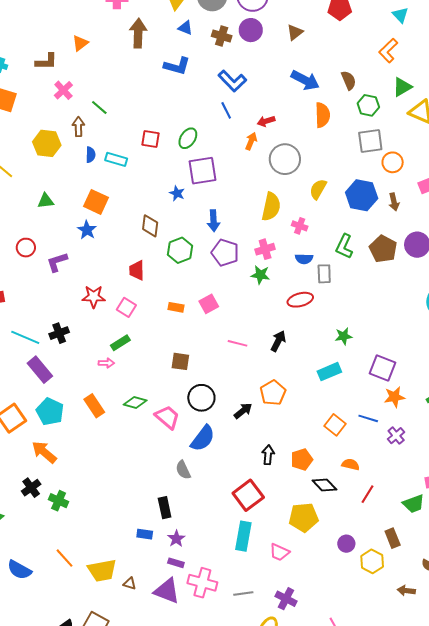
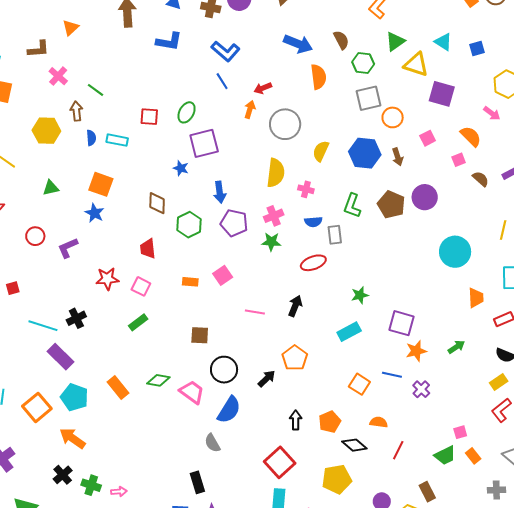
pink arrow: (106, 363) -> (119, 492), moved

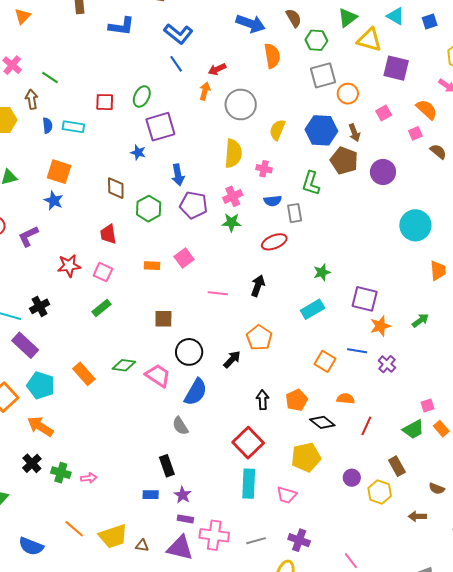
brown pentagon: (391, 205) -> (344, 161), moved

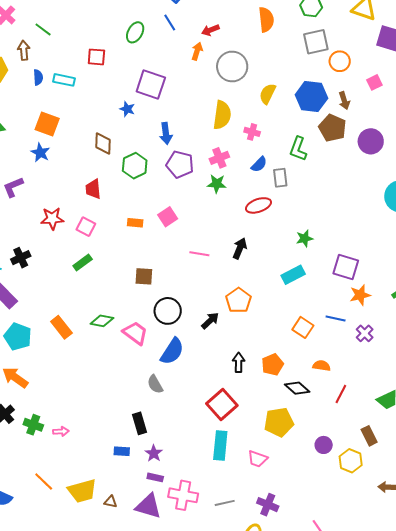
green ellipse: (142, 96) -> (135, 32), moved
purple square: (160, 127) -> (151, 84), turned 32
blue semicircle: (273, 201) -> (259, 164), turned -42

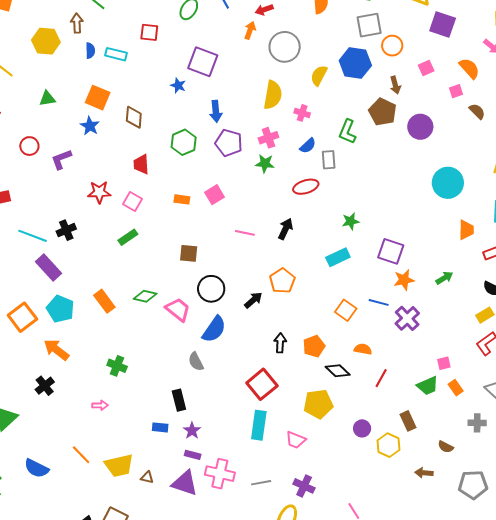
blue hexagon: (311, 97) -> (355, 63), moved
brown diamond: (103, 144) -> (134, 117), moved
purple cross: (365, 333) -> (407, 318), size x1.4
green cross: (33, 425) -> (117, 366), moved

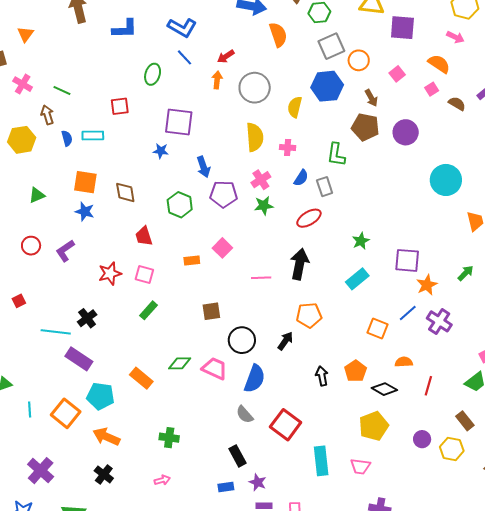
black arrow: (285, 229) -> (299, 264), size x1.4
orange pentagon: (282, 281) -> (309, 315), turned -30
blue line: (379, 302) -> (408, 313), turned -42
red square: (262, 384) -> (286, 425), moved

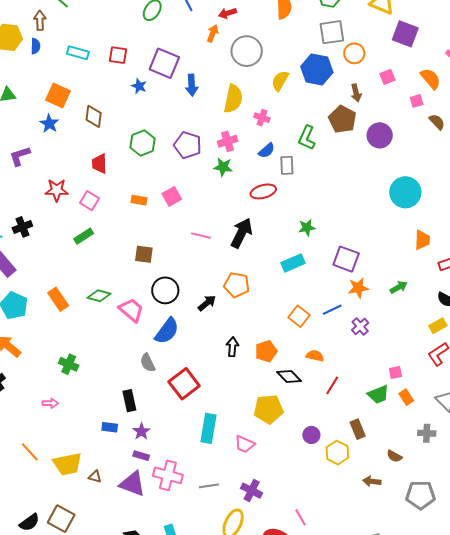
red square: (120, 106) -> (118, 55), moved
blue semicircle: (67, 138) -> (35, 46), moved
blue arrow: (203, 167) -> (192, 85), moved
purple cross: (439, 321) -> (360, 326), size x0.7

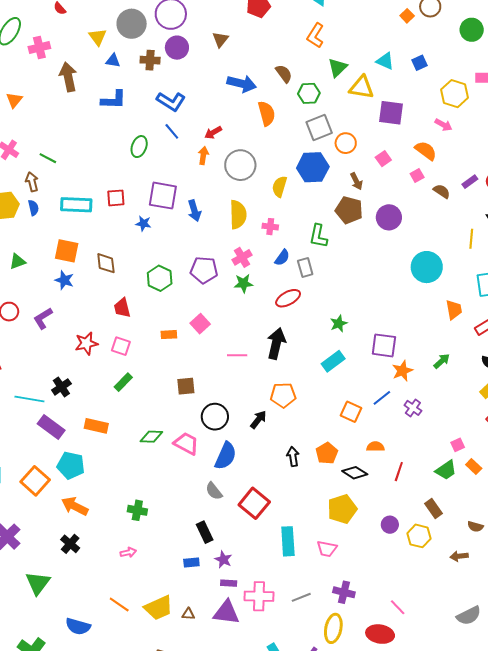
cyan rectangle: (78, 53) -> (76, 205), size x1.4
orange rectangle: (58, 299) -> (96, 426), moved, turned -30

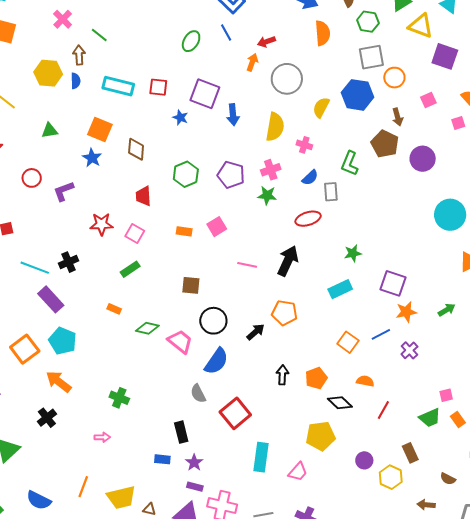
orange rectangle: (96, 426) -> (114, 309), moved, size x0.6
pink trapezoid: (327, 549) -> (298, 472), turned -70
orange line: (119, 604) -> (83, 487), turned 65

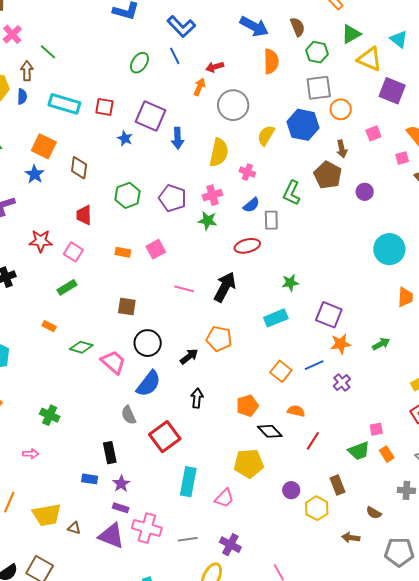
purple circle: (423, 159) -> (365, 192), size x0.7
black arrow: (282, 375) -> (197, 398), moved

